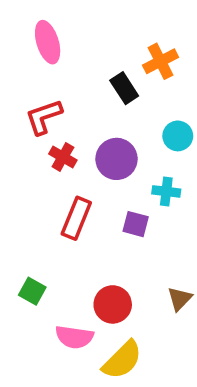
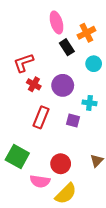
pink ellipse: (48, 42) -> (57, 22), moved
cyan circle: (178, 136) -> (94, 64), moved
green square: (32, 291) -> (17, 157), size x1.6

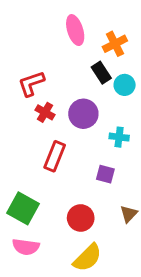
black rectangle: (67, 47) -> (101, 73), moved
purple square: (73, 120) -> (105, 174), moved
pink semicircle: (40, 181) -> (26, 247), moved

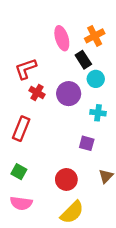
pink ellipse: (75, 30) -> (62, 38), moved
cyan circle: (125, 85) -> (96, 79), moved
red rectangle: (55, 156) -> (21, 129), moved
green square: (23, 208) -> (19, 172), size x0.6

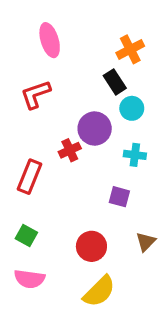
pink ellipse: (62, 38) -> (50, 40), moved
red cross: (37, 92) -> (70, 150), moved, turned 35

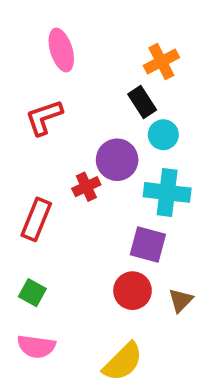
cyan cross: (135, 155) -> (167, 192), size x1.6
purple square: (119, 197) -> (148, 244), size x1.4
red circle: (91, 246) -> (132, 291), moved

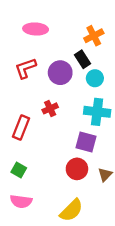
pink ellipse: (61, 50) -> (36, 29), turned -70
purple circle: (117, 160) -> (60, 73), moved

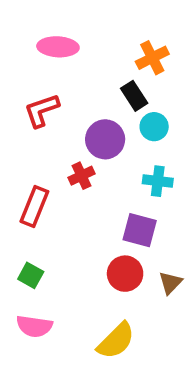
purple circle: (60, 73) -> (105, 139), moved
cyan cross: (97, 112) -> (158, 181), size x0.7

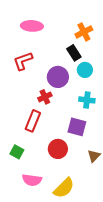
red rectangle: (34, 206) -> (33, 121), moved
red circle: (125, 274) -> (58, 149), moved
pink semicircle: (34, 326) -> (32, 180), moved

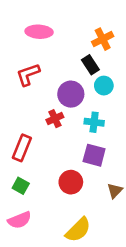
cyan cross: (87, 100) -> (94, 122), moved
red rectangle: (33, 121) -> (22, 148), moved
pink semicircle: (32, 180) -> (19, 220), moved, turned -30

